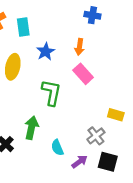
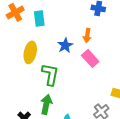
blue star: (46, 52) -> (65, 45), moved
green L-shape: (51, 93) -> (50, 74), moved

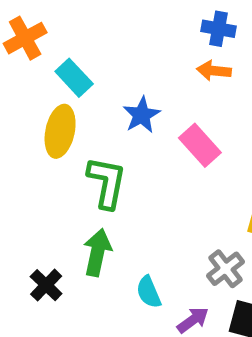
cyan rectangle: (39, 18) -> (74, 78), moved, turned -35
orange arrow: (87, 35) -> (214, 71), moved, turned 88

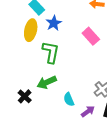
blue star: (142, 115) -> (54, 23), moved
green arrow: (97, 252) -> (47, 82), turned -126

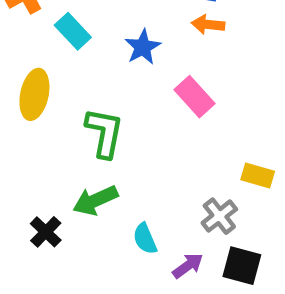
blue star: (54, 23) -> (143, 47), moved
yellow ellipse: (31, 30) -> (34, 94), moved

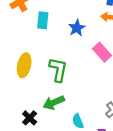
cyan rectangle: (73, 31) -> (43, 20), turned 49
yellow ellipse: (34, 94) -> (24, 65), moved

